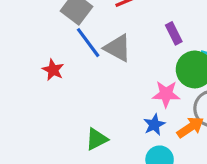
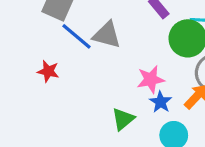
pink star: (166, 94) -> (151, 79), moved
green triangle: (97, 139) -> (123, 119), moved

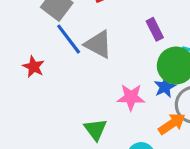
blue star: (161, 102) -> (165, 87), moved
green triangle: (123, 119) -> (96, 129), turned -40

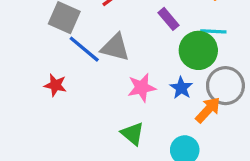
blue star: (165, 87) -> (181, 88), moved
pink star: (131, 97) -> (142, 88), moved

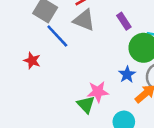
gray triangle: (115, 47) -> (84, 20), moved
pink star: (142, 88) -> (98, 92), moved

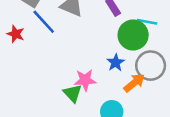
red star: (32, 61) -> (16, 34), moved

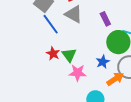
red star: (16, 34) -> (53, 54), moved
green triangle: (73, 93) -> (69, 55), moved

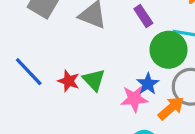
blue line: (51, 24) -> (29, 72), moved
pink star: (78, 73) -> (134, 99), moved

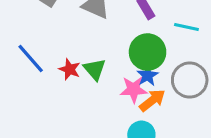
green circle: (168, 50) -> (148, 52), moved
orange arrow: (171, 108) -> (152, 100), moved

